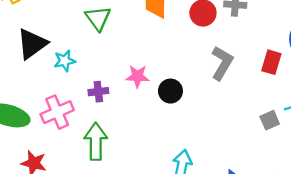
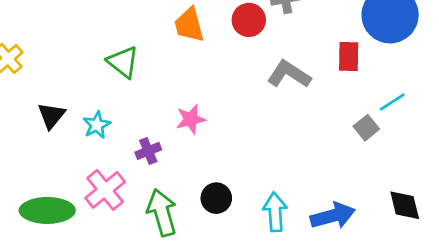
black triangle: (32, 44) -> (51, 115), size x0.7
gray L-shape: (222, 63) -> (289, 74), turned -72
black circle: (170, 91) -> (216, 198), moved

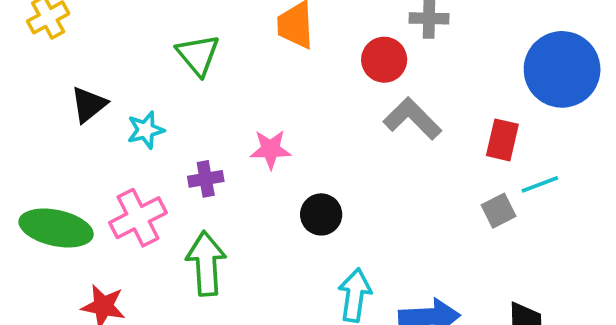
red circle: (249, 20) -> (384, 60), moved
red rectangle: (349, 57) -> (502, 140), moved
black circle: (216, 198) -> (321, 214), moved

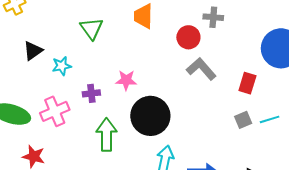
cyan line: (540, 184) -> (270, 119), moved
black circle: (321, 214) -> (150, 116), size x1.8
green arrow: (206, 264) -> (107, 135), moved

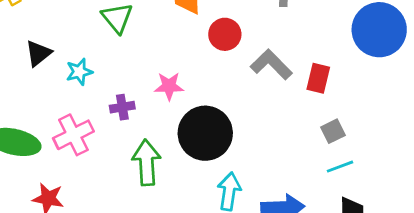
red circle: (188, 37) -> (225, 34), moved
red rectangle: (247, 83) -> (318, 78), moved
cyan line: (270, 119) -> (340, 167), moved

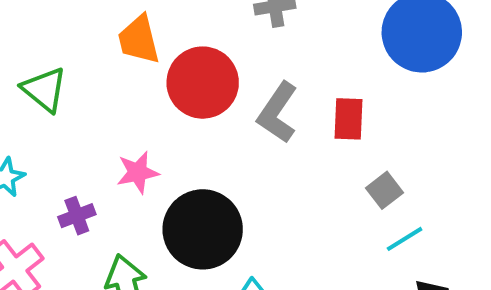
red circle: (225, 34) -> (203, 83), size x1.5
gray L-shape: (271, 65) -> (278, 113), turned -90

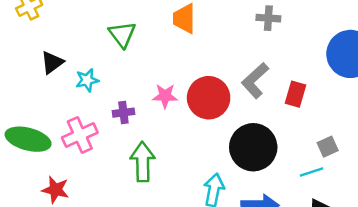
red circle: (203, 83) -> (209, 98), moved
gray square: (384, 190) -> (328, 147), moved
black circle: (203, 229) -> (253, 147), moved

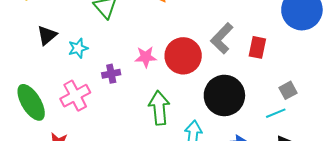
green ellipse: (28, 139) -> (31, 102), turned 48
green arrow: (143, 162) -> (159, 108), moved

